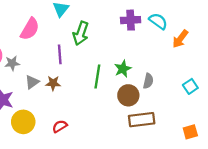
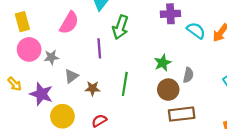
cyan semicircle: (158, 21) -> (196, 31), moved
green line: (97, 77) -> (125, 84), moved
brown star: (53, 83) -> (93, 88), moved

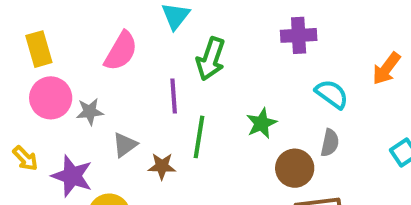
cyan semicircle: (196, 31) -> (332, 94), moved
green star: (163, 63) -> (261, 123), moved
green line: (125, 84) -> (199, 137), moved

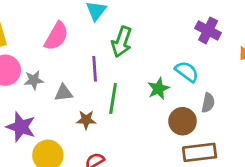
purple cross: (299, 35) -> (208, 30), moved, turned 30
cyan semicircle: (332, 94) -> (187, 72), moved
gray triangle: (125, 145) -> (63, 93), moved, turned 30

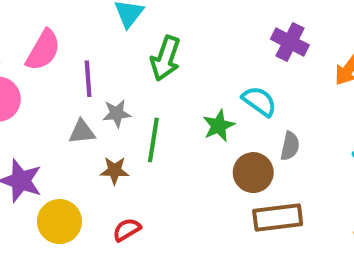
pink semicircle: (56, 36) -> (43, 50), moved
purple line: (95, 69) -> (88, 79), moved
gray star: (34, 80) -> (117, 113), moved

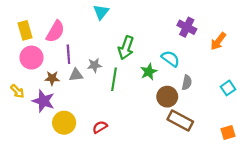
green arrow: (166, 58) -> (126, 48), moved
purple line: (88, 79) -> (68, 54), moved
brown star: (115, 171) -> (52, 78), moved
brown rectangle: (278, 217) -> (180, 121), turned 35

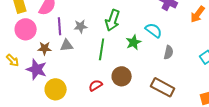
gray star: (94, 65) -> (81, 26), moved
brown circle: (167, 97) -> (122, 76), moved
red semicircle: (100, 127) -> (96, 85), moved

